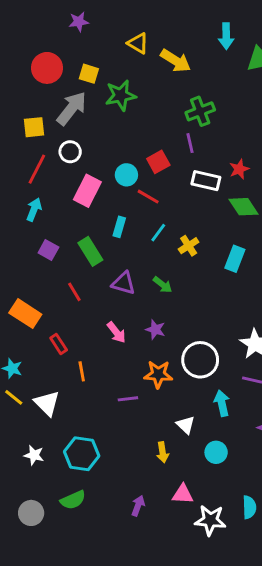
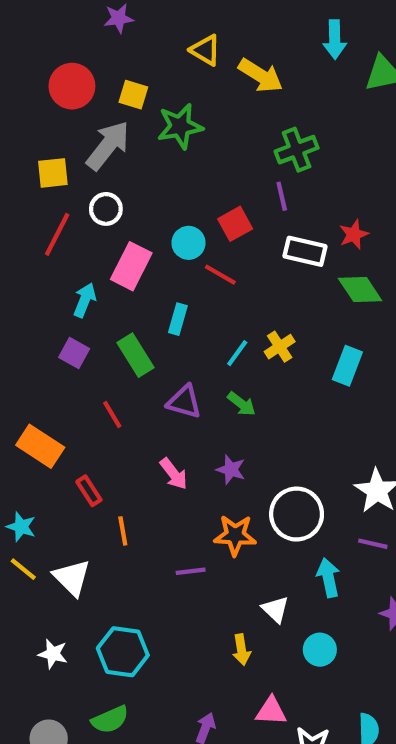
cyan arrow: (34, 210) -> (85, 300), moved
cyan line: (158, 233) -> (237, 353), moved

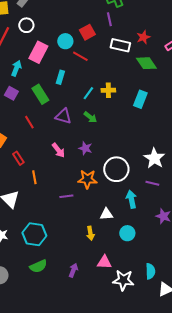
yellow cross: (280, 347) -> (108, 90), turned 32
white triangle: (275, 609) -> (106, 214), turned -48
green semicircle: (110, 720) -> (38, 266), moved

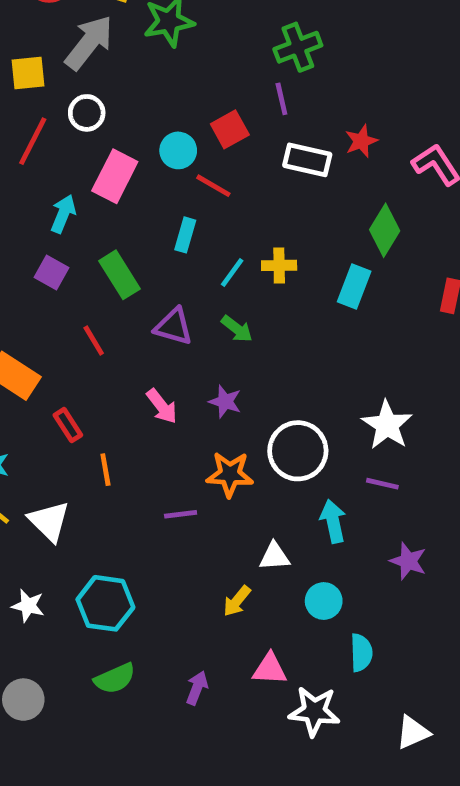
green diamond: (146, 63) -> (385, 230), moved, turned 65
cyan rectangle: (60, 77) -> (185, 235), moved
yellow arrow: (90, 233) -> (237, 601), turned 48
cyan semicircle: (150, 271) -> (361, 653), moved

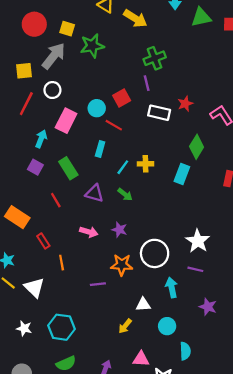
pink arrow: (162, 406) -> (89, 232), turned -36

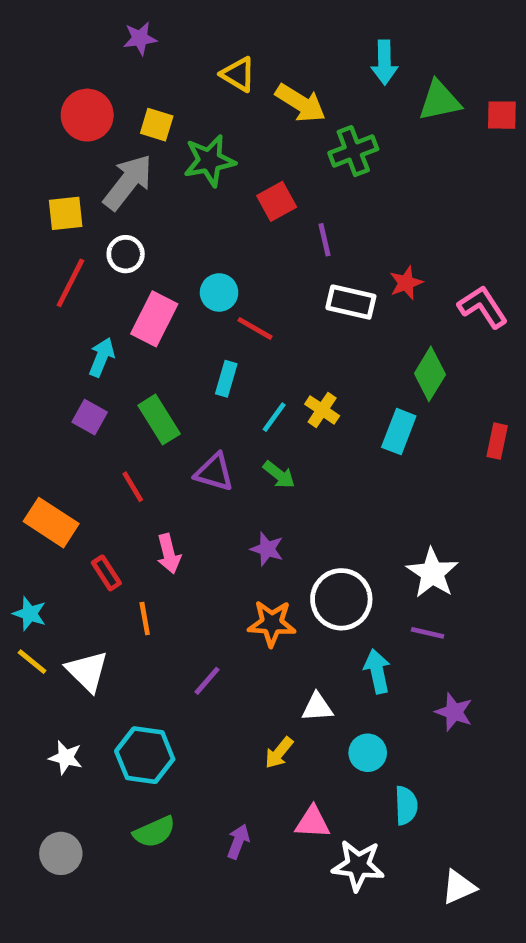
green cross: (155, 58) -> (353, 151), moved
red square: (122, 98) -> (277, 201), moved
yellow cross: (145, 164) -> (322, 410), turned 35
pink arrow: (89, 232) -> (169, 554), moved, turned 60
purple line: (98, 284) -> (207, 681), moved, turned -42

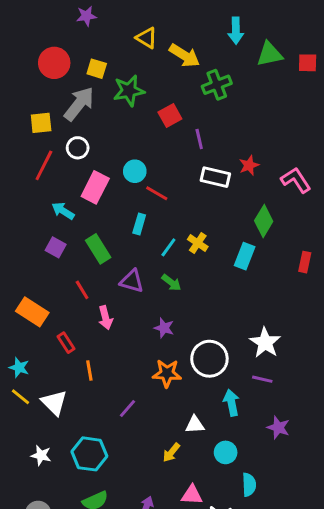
cyan arrow: (102, 357) -> (63, 211), turned -80
pink arrow: (169, 554) -> (105, 318), moved

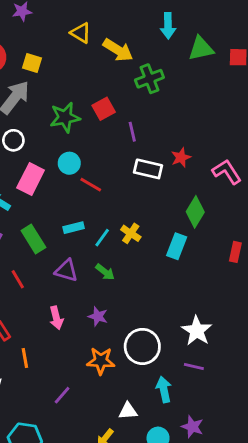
green star: (129, 91) -> (65, 117), moved
cyan rectangle: (139, 224) -> (74, 228), moved, turned 60
pink arrow: (105, 318) -> (56, 318), moved
purple star: (278, 428) -> (192, 427), moved

